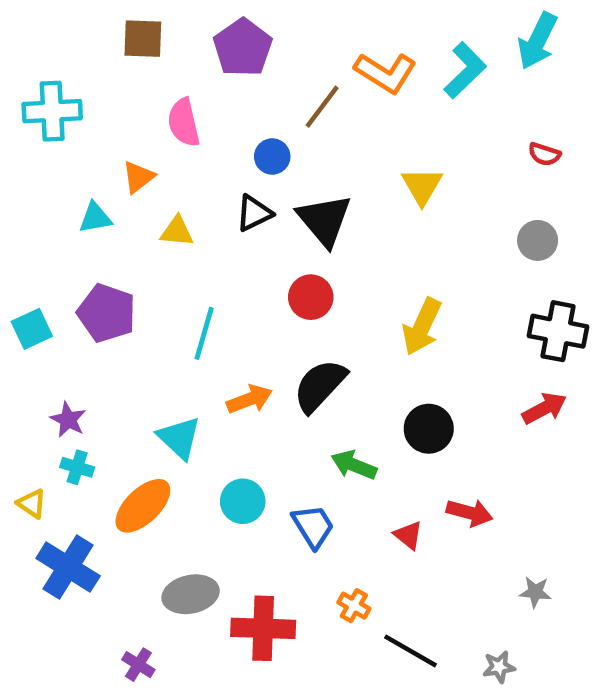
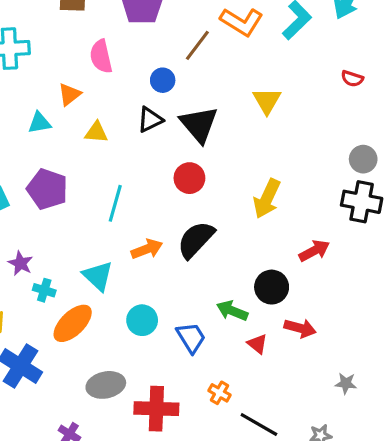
gray circle: (538, 240) -> (363, 159), moved
red arrow: (544, 408) -> (314, 251), moved
black circle: (429, 429) -> (272, 287), moved
green arrow: (354, 465) -> (232, 311), moved
cyan cross: (77, 467) -> (44, 290), moved

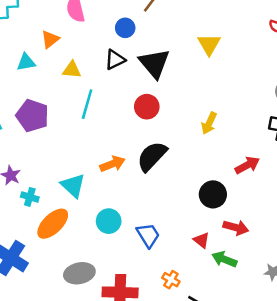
yellow arrow: (267, 199) -> (209, 123), size x0.7
cyan line: (115, 203) -> (87, 104), moved
green arrow: (232, 311) -> (224, 259), moved

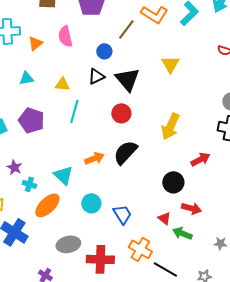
orange triangle: (50, 39) -> (35, 43), moved
yellow arrow: (209, 123) -> (170, 126), size x1.5
orange cross: (171, 280) -> (140, 249), size x1.6

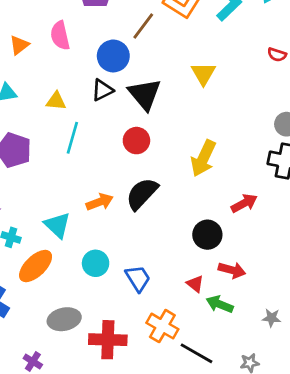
blue circle: (104, 51) -> (113, 56), size x1.5

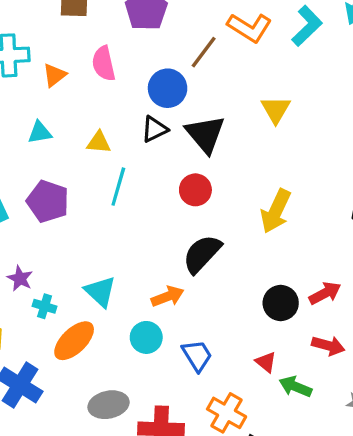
orange arrow: (100, 202) -> (168, 296), moved
red arrow: (244, 203) -> (325, 293), moved
red arrow: (232, 270) -> (328, 346), moved

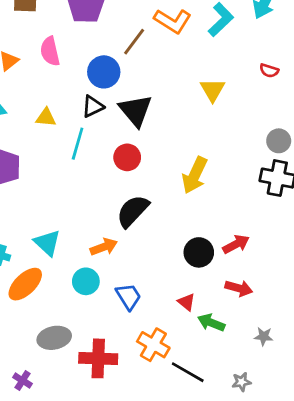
yellow triangle: (276, 110) -> (213, 90), moved
cyan line: (118, 187) -> (78, 144), moved

